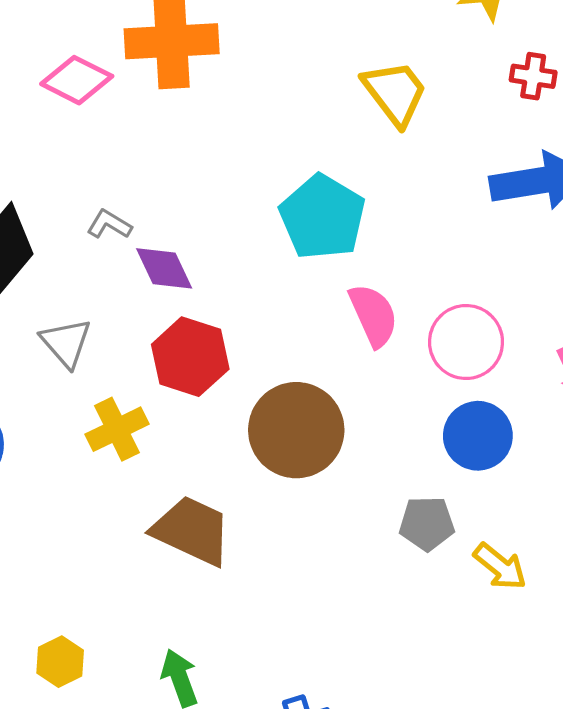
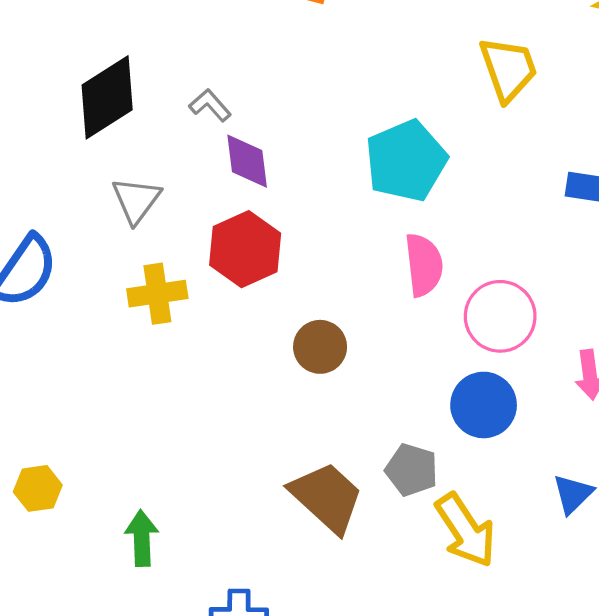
brown circle: (296, 430) -> (320, 347), size x0.6
brown trapezoid: (192, 531) -> (327, 497), moved
yellow arrow: (500, 566) -> (466, 530), size x1.4

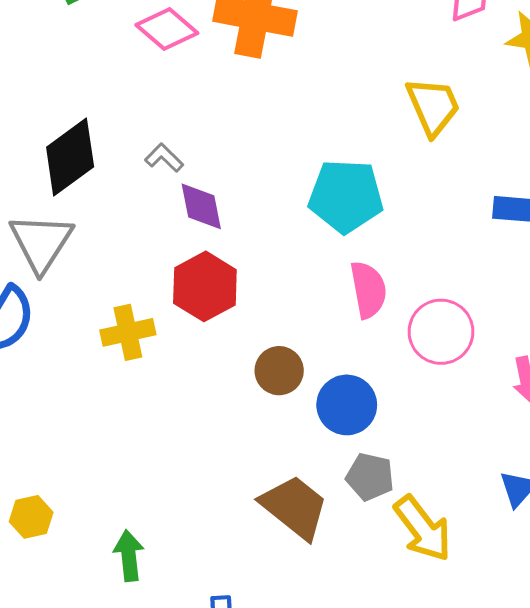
cyan pentagon: (406, 161) -> (346, 196), turned 30
gray triangle: (136, 200) -> (41, 243), moved, size x1.4
blue circle: (484, 405) -> (347, 405), moved

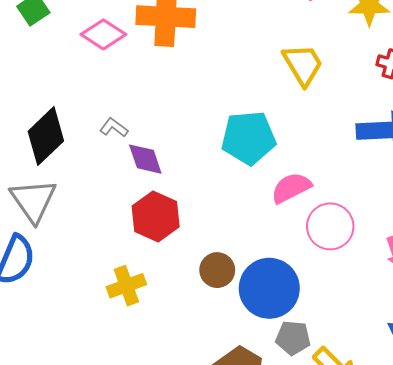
pink semicircle: (368, 290) -> (291, 188), moved, turned -99
yellow cross: (128, 332) -> (126, 286), moved
blue circle: (347, 405) -> (269, 288), size x1.4

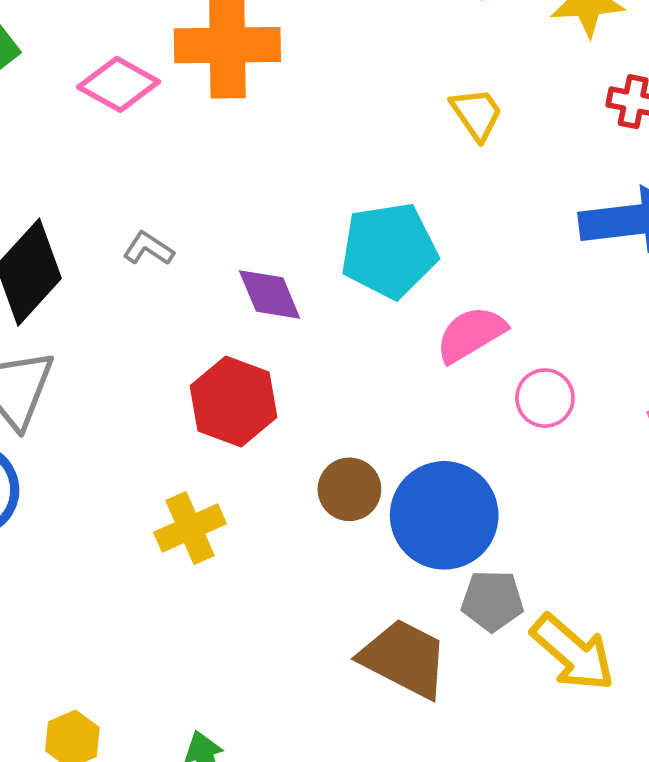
yellow trapezoid: (303, 65) -> (477, 114), size x0.7
purple diamond: (145, 159) -> (270, 295), moved
pink circle: (330, 226) -> (545, 398), size x0.7

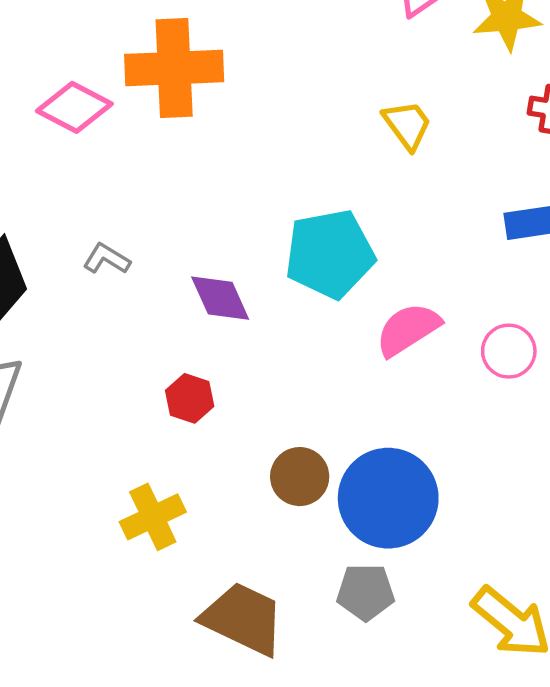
pink circle: (545, 398) -> (509, 351), moved
red hexagon: (233, 402) -> (190, 398), size x0.6
gray pentagon: (492, 601) -> (366, 592), moved
brown trapezoid: (404, 658) -> (243, 619), moved

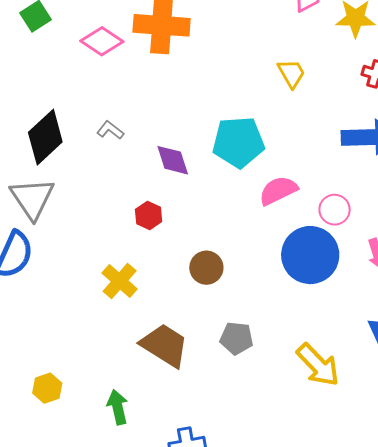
blue circle: (388, 498) -> (310, 255), moved
yellow cross: (153, 517) -> (120, 281), turned -30

